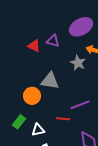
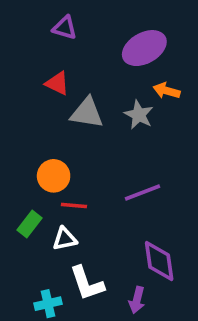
purple triangle: (53, 41) -> (65, 28), moved
gray triangle: (50, 81) -> (87, 113), moved
red line: (63, 119) -> (74, 205), moved

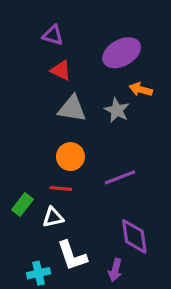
red triangle: (57, 83) -> (61, 70), moved
orange circle: (54, 176) -> (70, 157), moved

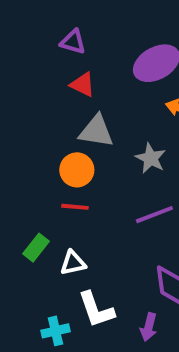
gray star: (117, 110) -> (151, 158), moved
orange circle: (70, 157) -> (77, 170), moved
red line: (61, 189) -> (75, 207), moved

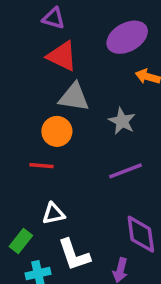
red triangle: (83, 85) -> (62, 56), size x1.4
red line: (75, 207) -> (41, 166), moved
green rectangle: (36, 248) -> (21, 241), moved

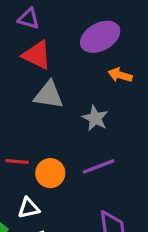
orange circle: (57, 131) -> (50, 173), moved

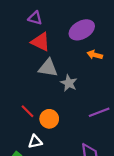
gray star: (95, 118) -> (69, 83), moved
red line: (17, 161) -> (28, 111), turned 40
purple line: (98, 166) -> (99, 112), moved

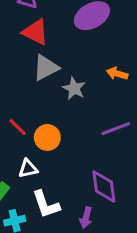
orange arrow: (95, 55) -> (117, 74), moved
gray triangle: (48, 68) -> (46, 68), turned -36

